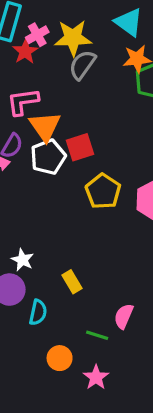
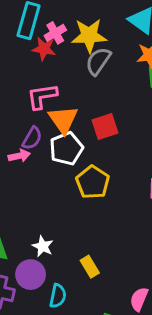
red star: (25, 51) -> (44, 49), turned -30
red square: (80, 147) -> (105, 127), moved
yellow pentagon: (103, 191) -> (93, 182), moved

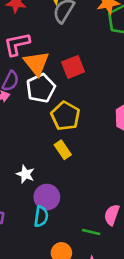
yellow rectangle: (90, 267) -> (63, 150), moved
purple circle: (31, 275) -> (47, 197), moved

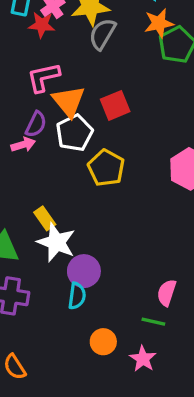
yellow rectangle: (63, 150) -> (45, 218), moved
white star: (25, 174) -> (56, 242), size x1.6
green line: (91, 232) -> (153, 322), moved

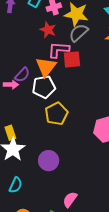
red star: (42, 25) -> (48, 30), moved
pink L-shape: (43, 77) -> (59, 50), moved
red square: (115, 105) -> (72, 59), moved
purple circle: (84, 271) -> (49, 161), moved

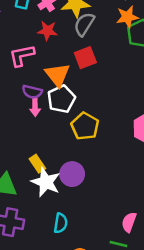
pink L-shape: (59, 50) -> (22, 55), moved
purple semicircle: (22, 75) -> (32, 92), turned 77
pink arrow: (11, 85) -> (35, 107), moved, turned 104
purple circle: (49, 161) -> (72, 174), moved

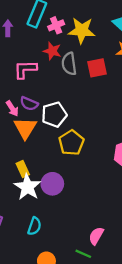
gray semicircle: (84, 24) -> (69, 64), moved, turned -50
red square: (85, 58) -> (97, 68), moved
orange triangle: (57, 75) -> (25, 128), moved
pink arrow: (35, 107) -> (12, 108), moved, turned -42

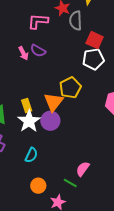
red square: (97, 68) -> (95, 40), moved, turned 30
white pentagon: (54, 115) -> (93, 59), moved
orange triangle: (25, 128) -> (54, 102), moved

